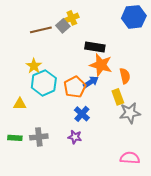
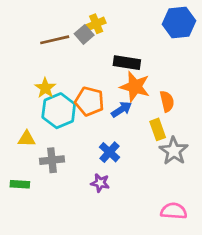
orange pentagon: (75, 87) -> (89, 101), moved, turned -30
gray star: (130, 113) -> (174, 151), turned -30
gray cross: (39, 137) -> (52, 160), moved

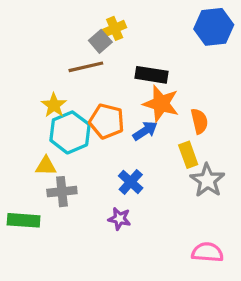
brown line: (55, 40) -> (86, 67), moved
yellow triangle: (27, 139) -> (46, 166), moved
green rectangle: (20, 184) -> (24, 220), size x1.4

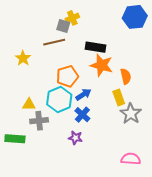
gray square: (100, 41) -> (63, 26), turned -32
yellow star: (54, 105) -> (23, 58), moved
orange pentagon: (107, 121) -> (67, 76), turned -30
blue arrow: (145, 131) -> (83, 94), moved
cyan hexagon: (70, 132) -> (59, 99), moved

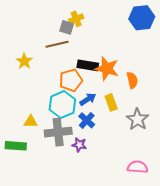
black rectangle: (95, 47) -> (88, 65), moved
yellow rectangle: (119, 97) -> (111, 102), moved
yellow triangle: (29, 105) -> (31, 121), moved
gray cross: (39, 121) -> (58, 132), moved, size x1.4

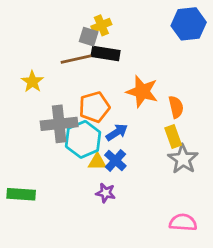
black rectangle: (88, 65) -> (106, 53), moved
yellow rectangle: (111, 102) -> (173, 137), moved
yellow triangle: (31, 121) -> (97, 162), moved
gray cross: (58, 132) -> (59, 124), moved

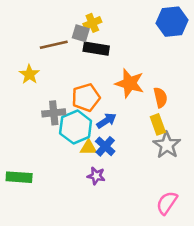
brown line: (76, 59) -> (54, 45), moved
gray cross: (59, 124) -> (54, 113), size x0.7
pink semicircle: (183, 222) -> (167, 203), turned -60

